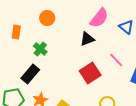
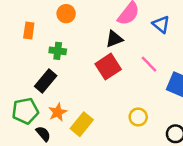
green cross: (40, 49) -> (58, 51), turned -32
red square: (90, 73) -> (108, 67), moved

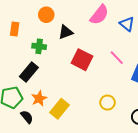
black triangle: (114, 39) -> (66, 32), moved
red square: (108, 67) -> (82, 60), turned -30

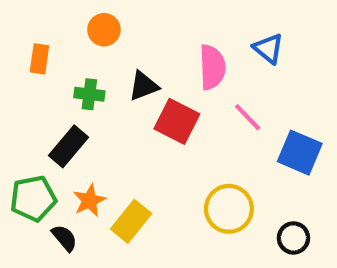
pink semicircle: (99, 15) -> (212, 67), moved, turned -40
black triangle: (66, 32) -> (144, 86), moved
yellow circle: (108, 103) -> (229, 209), size x1.5

